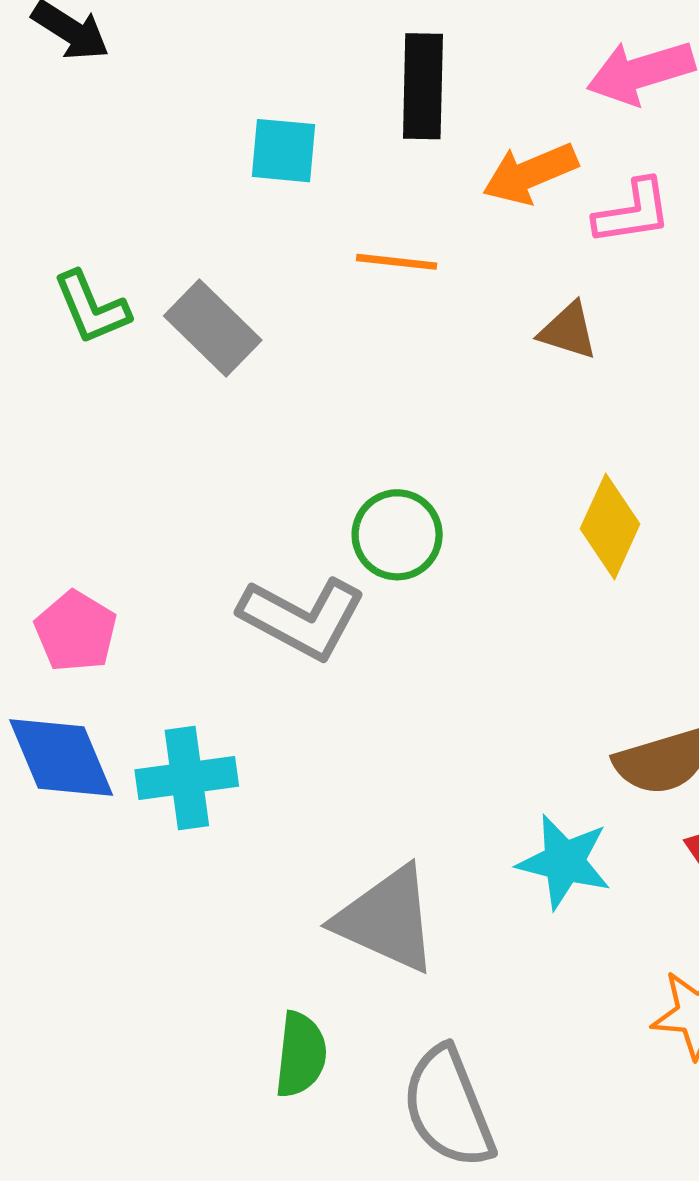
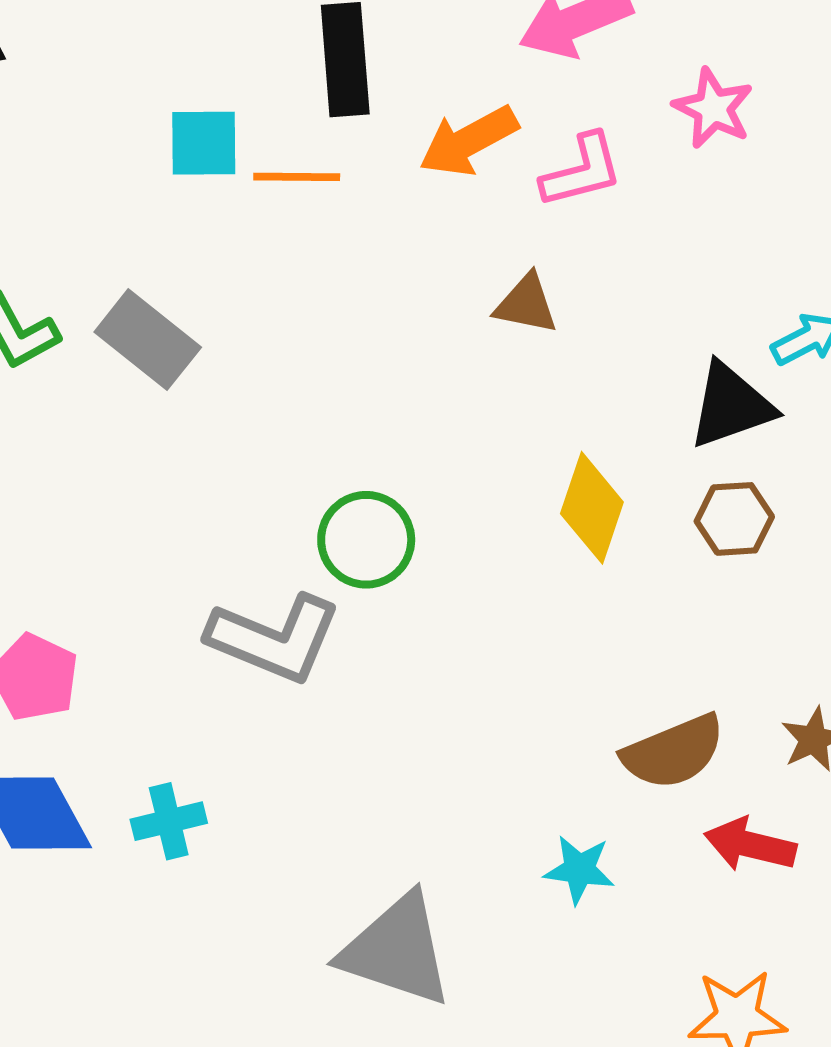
orange line: (397, 262) -> (297, 177), moved
cyan cross: (187, 778) -> (169, 821), size x0.7
cyan star: (564, 862) -> (579, 870), size x0.7

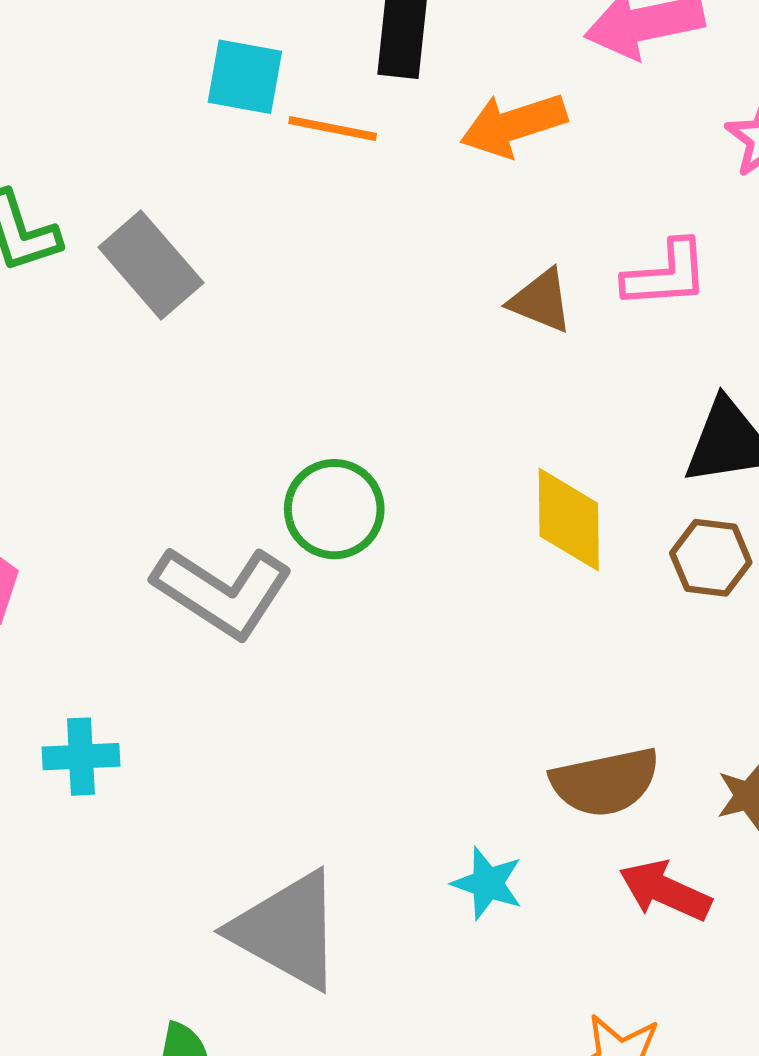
pink L-shape: (582, 171) -> (666, 274), moved
yellow diamond: (592, 508) -> (569, 520), turned -30

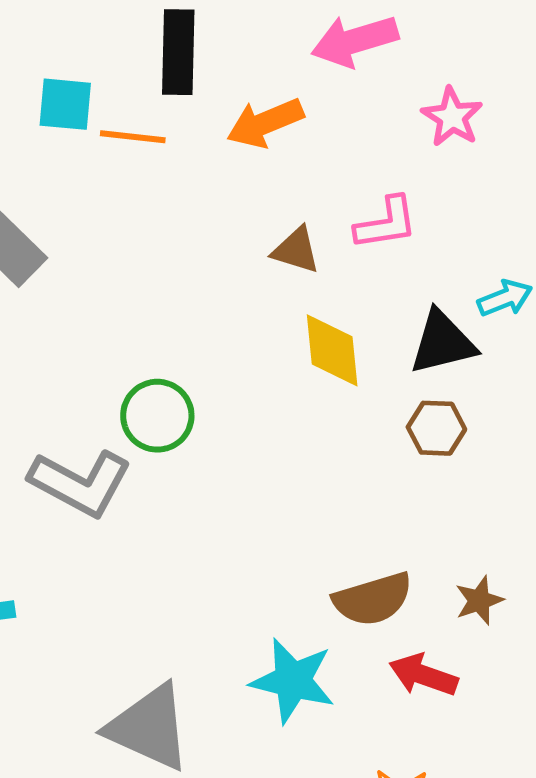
yellow diamond: (569, 520) -> (332, 350), moved
cyan star: (487, 883) -> (293, 681), size x1.6

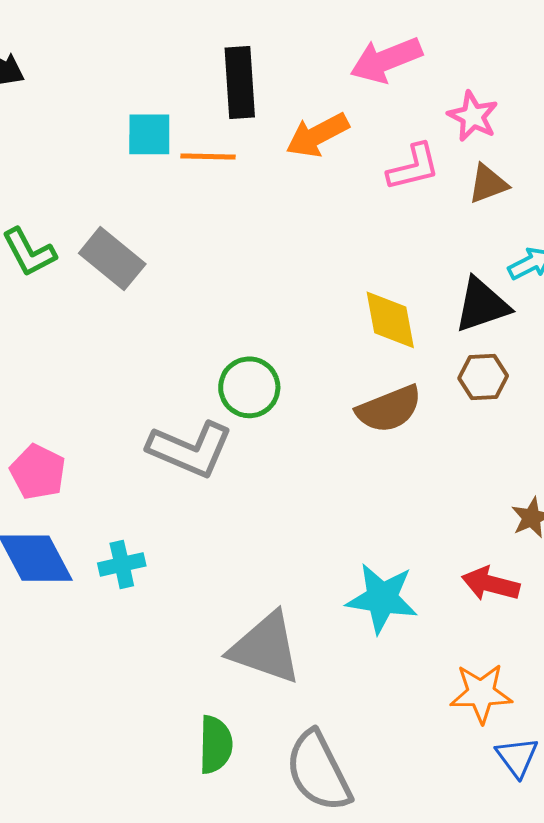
pink L-shape: (386, 223) -> (413, 167), moved
brown triangle: (296, 250) -> (488, 184), moved, turned -33
brown semicircle: (373, 599) -> (389, 409), moved

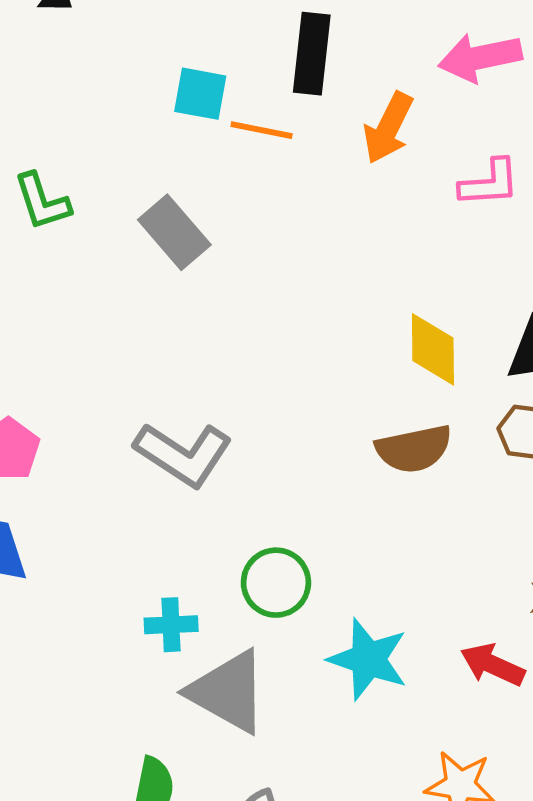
orange arrow: (317, 135) -> (388, 128), turned -46
gray rectangle: (112, 259) -> (174, 232), moved
green circle: (249, 387) -> (276, 583), moved
cyan cross: (122, 564) -> (171, 625), moved

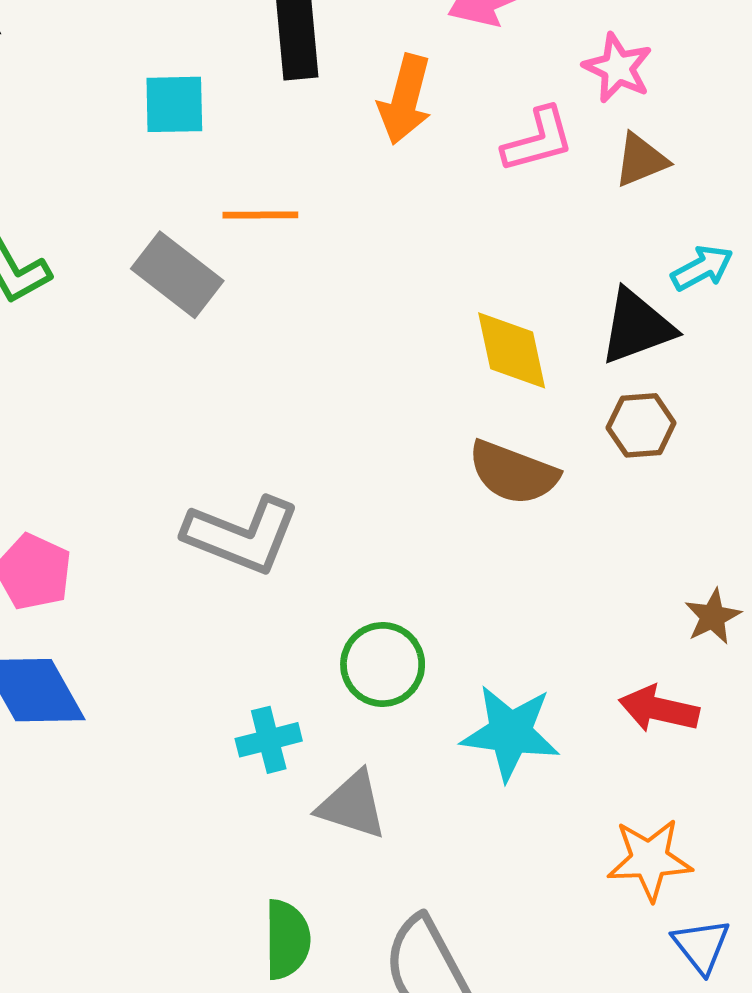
orange line: (262, 130) -> (260, 215), moved
brown semicircle: (414, 449) -> (513, 473), turned 44
gray triangle: (228, 692) -> (352, 805), size x0.7

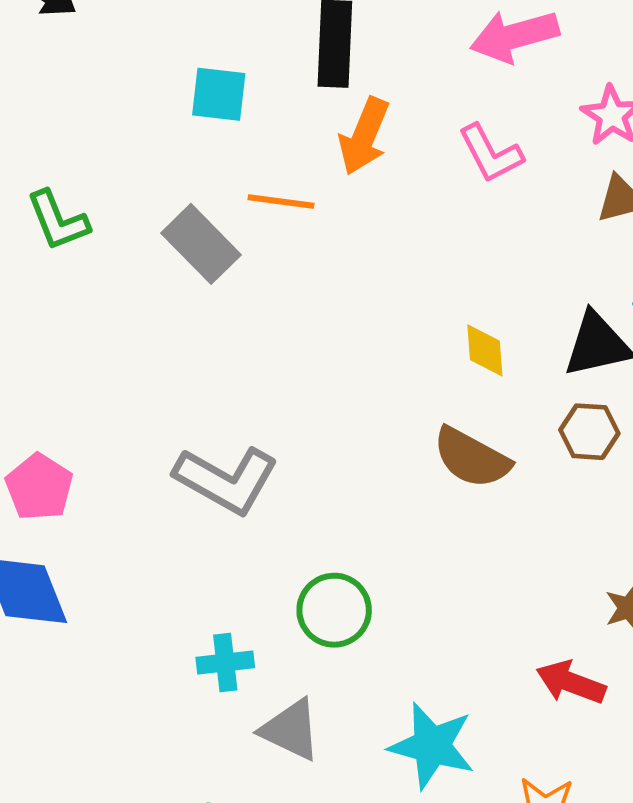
orange arrow: (405, 99) -> (364, 136), moved
pink L-shape: (538, 140) -> (491, 153), moved, turned 70
yellow diamond: (512, 350) -> (485, 350), size x0.7
cyan star: (510, 733) -> (432, 746), moved

